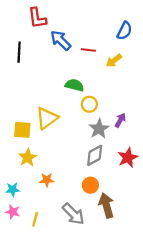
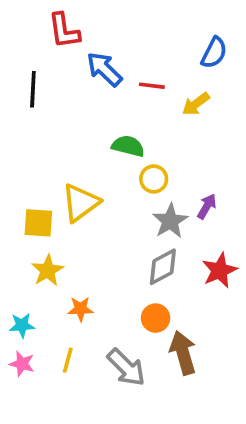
yellow line: (35, 219) -> (68, 360), moved

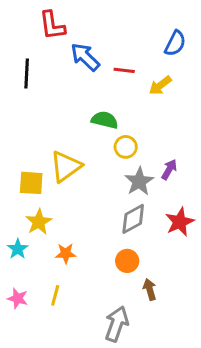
cyan star: (22, 325) -> (18, 249), moved, turned -30
brown arrow: (183, 353) -> (150, 289), size x0.6
gray arrow: (126, 367) -> (117, 324), moved, turned -116

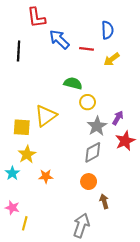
blue semicircle: (175, 43) -> (107, 30), moved, turned -30
red star: (180, 222) -> (125, 141), moved
yellow line: (55, 295) -> (25, 223), moved

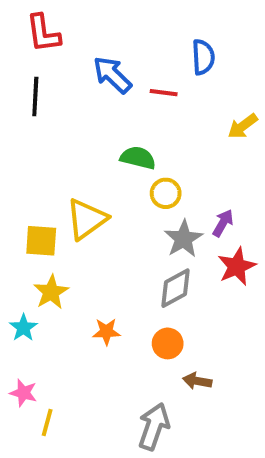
red L-shape: (36, 18) -> (43, 33), moved
yellow arrow: (112, 59) -> (243, 126), moved
orange star: (46, 176) -> (106, 332), moved
brown arrow: (104, 201) -> (197, 381), turned -64

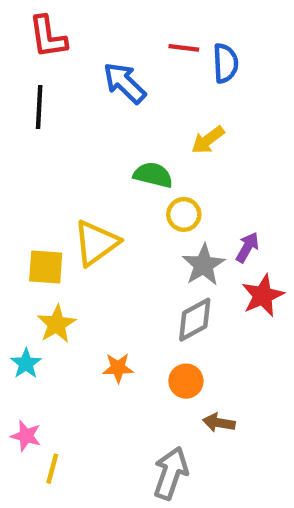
red line: (164, 93) -> (184, 48), moved
yellow arrow: (243, 126) -> (208, 140), moved

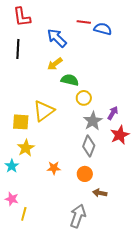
blue semicircle: (225, 63) -> (103, 29), turned -72
yellow arrow: (208, 140) -> (55, 64), moved
gray diamond: (195, 320) -> (89, 146), turned -40

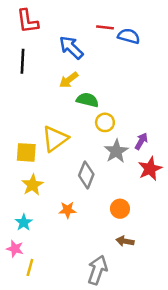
gray diamond: (89, 146) -> (86, 175), moved
cyan star: (12, 166) -> (24, 222), moved
orange circle: (85, 174) -> (120, 209), moved

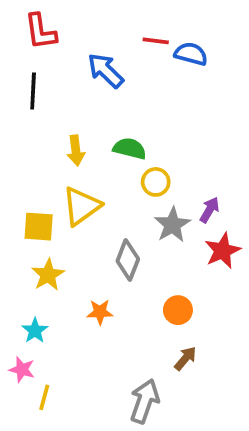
yellow arrow: (69, 80) -> (76, 150), moved, turned -60
brown arrow: (125, 241) -> (185, 358), turned 120

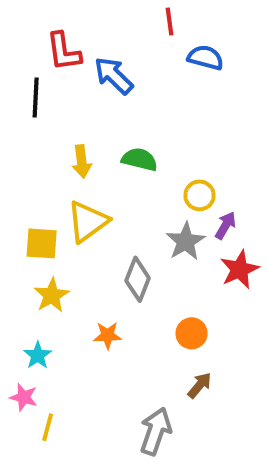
red L-shape: (41, 32) -> (64, 52), moved
red line: (156, 41) -> (170, 22), moved, turned 75
yellow circle: (156, 182) -> (200, 195), moved

